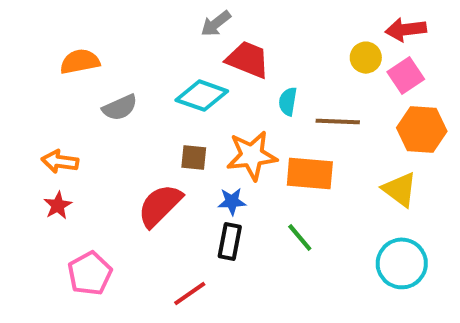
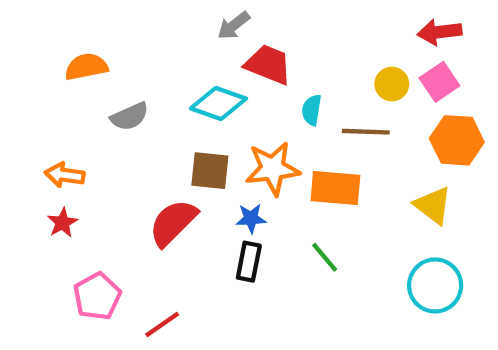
yellow circle: (366, 58) -> (392, 84), moved
brown square: (194, 158) -> (210, 171), size x1.4
red line: (190, 293) -> (162, 324), moved

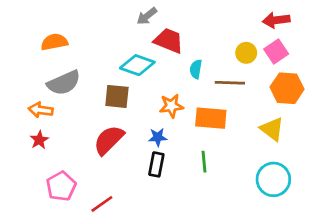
gray semicircle: (130, 117) -> (64, 83), moved, size x1.4
orange star: (273, 169) -> (171, 106), size x0.7
brown square: (210, 171) -> (117, 96), moved
green line: (325, 257) -> (204, 162), turned 35

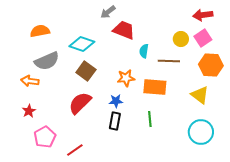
cyan diamond: (137, 65) -> (82, 44), moved
brown square: (117, 96) -> (86, 71), turned 30
red star: (39, 140) -> (29, 111), moved

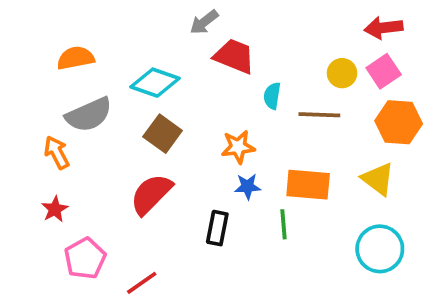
orange arrow: (30, 81) -> (57, 152), turned 54
orange rectangle: (155, 87) -> (308, 185), moved
blue star: (116, 101) -> (248, 187), moved

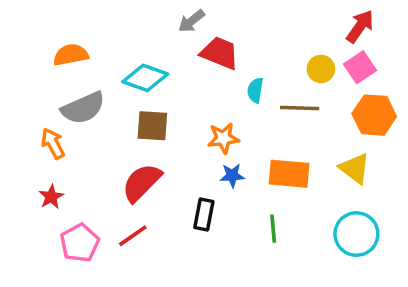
red arrow: (384, 28) -> (360, 26), turned 132
brown square: (163, 134) -> (152, 126), turned -32
green line: (283, 224) -> (273, 229), moved
red line: (142, 283) -> (133, 236), moved

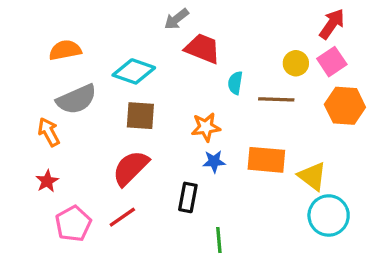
yellow triangle: (355, 168) -> (312, 176), moved
green line: (273, 229) -> (219, 240), moved

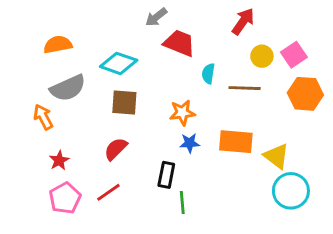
red arrow: (332, 24) -> (243, 21), moved
red semicircle: (131, 168) -> (116, 149), size x0.7
red star: (47, 181) -> (59, 160), moved
green line: (219, 240) -> (182, 202), moved

